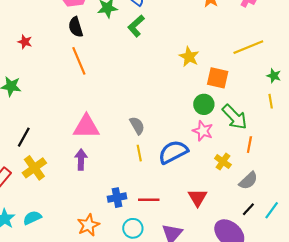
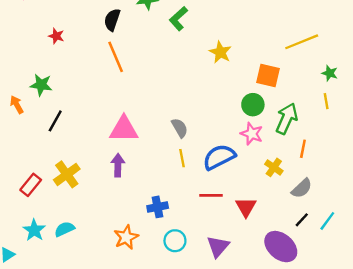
black semicircle: (76, 27) -> (112, 20), turned 36
yellow star: (189, 57) -> (220, 52), moved
green arrow: (235, 117) -> (287, 119), turned -112
black line: (24, 137) -> (55, 121), moved
red line: (149, 200) -> (211, 195), moved

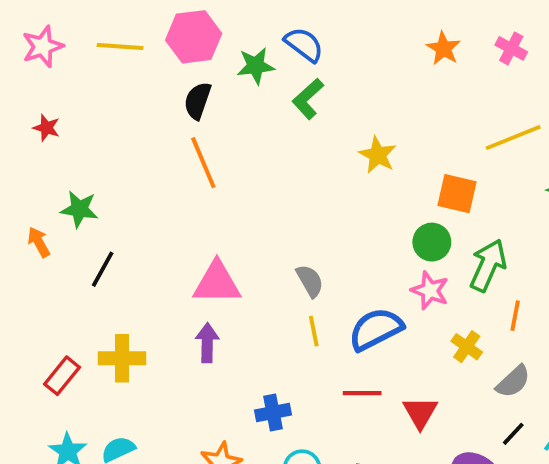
red star: (56, 36) -> (46, 128), moved
yellow cross: (67, 174) -> (122, 358), turned 36

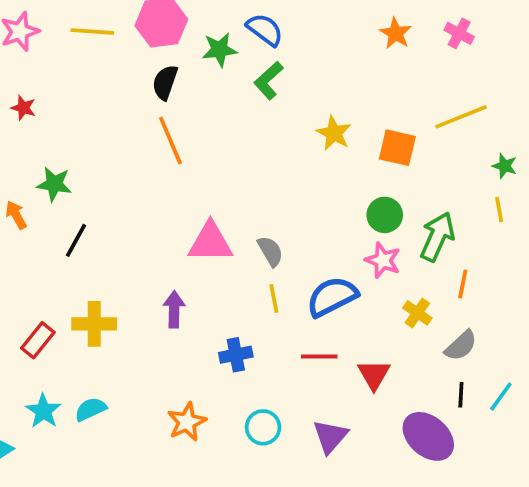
orange square: (457, 194) -> (397, 148), moved
pink triangle: (217, 283) -> (210, 242), moved
blue cross: (273, 412) -> (236, 355), moved
black line: (513, 434) -> (461, 395), turned -40

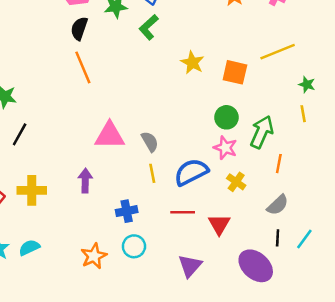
yellow cross: (417, 313) -> (236, 182), moved
cyan circle: (263, 427) -> (134, 246), moved

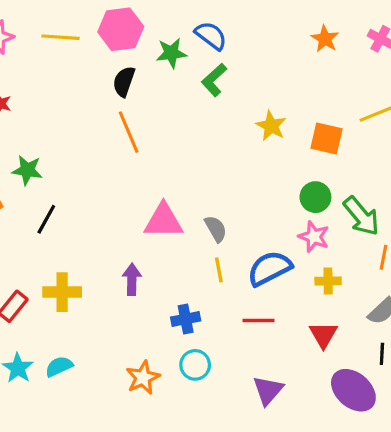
green arrow: (262, 132) -> (361, 216), turned 116
yellow cross: (236, 182) -> (328, 281), turned -36
red triangle: (219, 224) -> (323, 335), moved

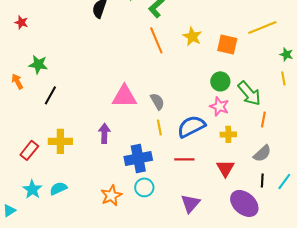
orange line: (129, 132) -> (156, 40), moved
blue cross: (186, 319) -> (138, 158), size x1.5

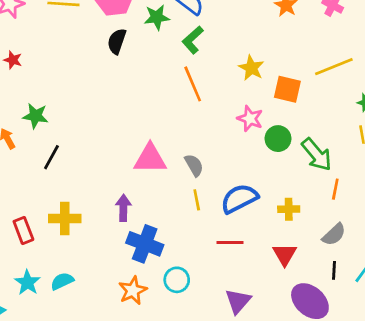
yellow star: (192, 36) -> (251, 68), moved
pink star: (219, 106) -> (250, 119), moved
red rectangle: (29, 150) -> (23, 231), turned -60
blue cross: (138, 158) -> (145, 244), moved, turned 32

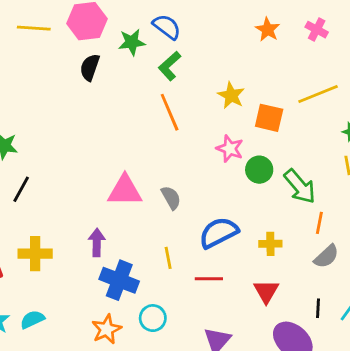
yellow line: (197, 200) -> (168, 258), moved
gray semicircle: (334, 234) -> (326, 256), moved

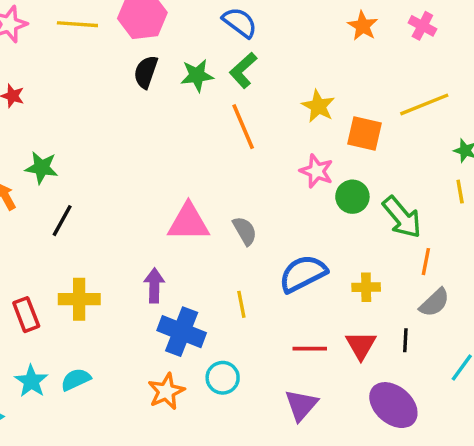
green star: (132, 42) -> (197, 75), moved
red line: (209, 279) -> (310, 349), moved
black line: (318, 308) -> (405, 340), moved

